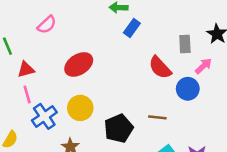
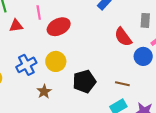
pink line: (27, 95) -> (39, 13), moved
brown line: (157, 117) -> (122, 84), moved

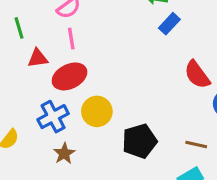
red ellipse: (59, 27) -> (70, 76), moved
brown star: (44, 91) -> (64, 153), moved

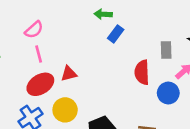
red triangle: (38, 58) -> (69, 74), moved
red semicircle: (197, 75) -> (142, 72), turned 40

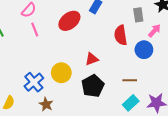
red triangle: (69, 74) -> (92, 59), moved
red ellipse: (40, 84) -> (69, 21), moved

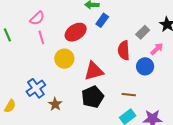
gray rectangle: (138, 15) -> (143, 32), turned 48
red triangle: (92, 59) -> (94, 71), size x1.5
yellow circle: (61, 73) -> (64, 59), moved
brown star: (46, 104) -> (55, 104), moved

